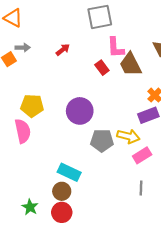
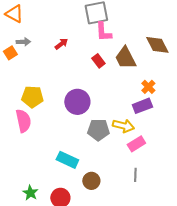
pink L-shape: (116, 48) -> (103, 32), moved
brown circle: (62, 191) -> (91, 181), moved

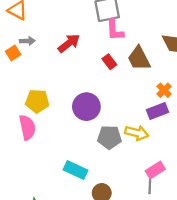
red arrow: (61, 44) -> (69, 43), size x1.5
pink rectangle: (136, 144) -> (155, 170), moved

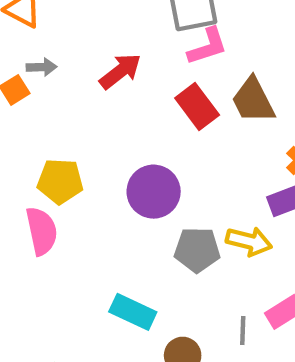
pink L-shape: (115, 30) -> (207, 46), turned -105
red rectangle: (109, 62) -> (197, 107), size x1.5
gray line: (150, 186) -> (243, 331), moved

